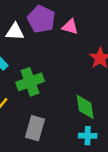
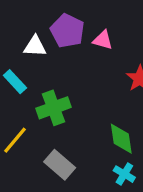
gray rectangle: (35, 128) -> (60, 165), turned -65
cyan cross: (88, 136) -> (124, 174), turned 30

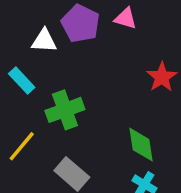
pink triangle: (103, 40) -> (125, 18), moved

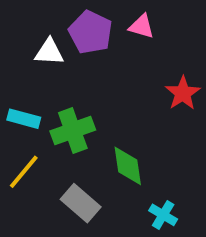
cyan rectangle: (22, 81) -> (24, 119), moved, turned -32
green diamond: (141, 145) -> (128, 166), moved

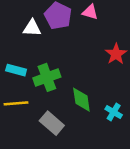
yellow line: (24, 172) -> (16, 103), turned 45
cyan cross: (163, 215) -> (114, 112), moved

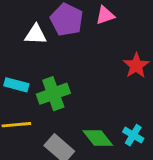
pink triangle: (90, 12) -> (105, 15), turned -35
green diamond: (81, 100) -> (98, 138), moved, turned -30

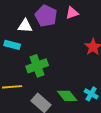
cyan rectangle: (16, 85) -> (12, 45), moved

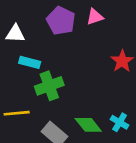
white triangle: (25, 26) -> (15, 34), moved
cyan rectangle: (12, 45) -> (30, 62), moved

